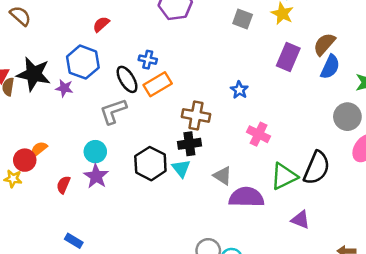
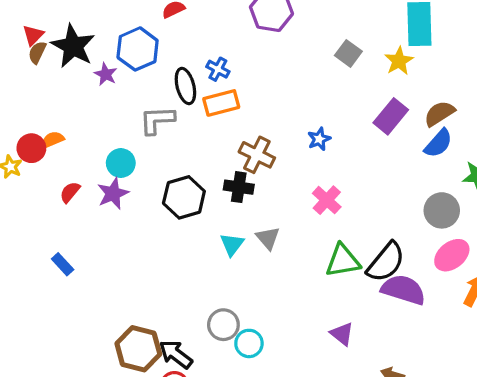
cyan triangle: (181, 168) -> (232, 244), moved
purple semicircle: (246, 197) -> (403, 290), moved
purple triangle: (300, 220) -> (342, 334), moved

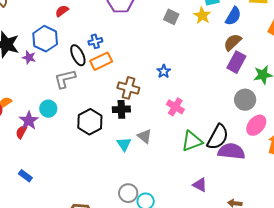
blue cross: (218, 69) -> (95, 41), turned -32
purple rectangle: (391, 116) -> (236, 62), moved
blue semicircle: (438, 143) -> (233, 16), moved
purple star: (113, 194) -> (29, 121), moved

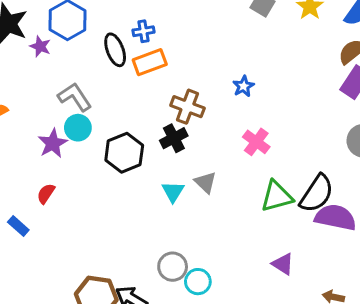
gray L-shape: (65, 79) -> (75, 97), moved, turned 65
cyan circle: (48, 109) -> (78, 128), moved
black cross: (121, 109) -> (174, 138), turned -30
purple star: (29, 121) -> (53, 143), moved
red semicircle: (21, 132) -> (46, 194), moved

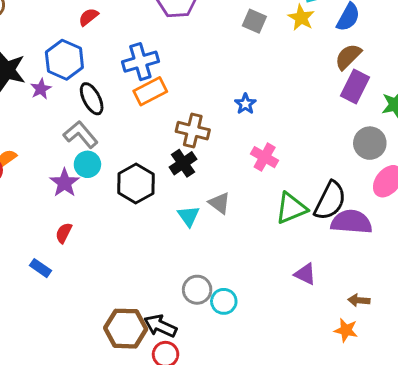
blue cross: (143, 31) -> (140, 62), size x1.6
purple star: (40, 46) -> (41, 89), turned 30
black ellipse: (115, 50) -> (92, 99), moved

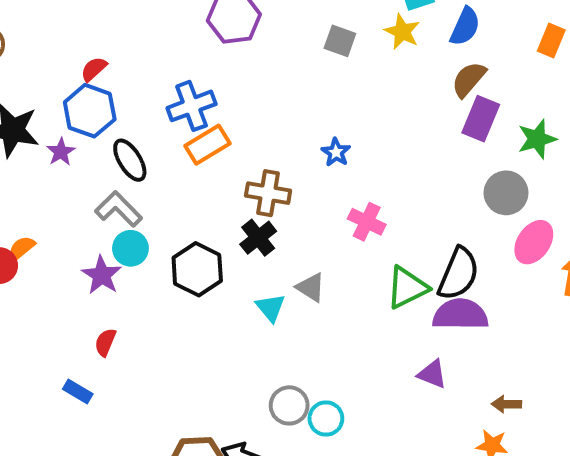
red semicircle: (89, 17) -> (94, 69), moved
purple semicircle: (351, 222) -> (460, 315), moved

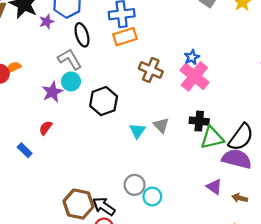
pink cross: (367, 222) -> (194, 76), moved, size x1.5
black cross: (258, 238) -> (199, 121), moved, turned 30
brown arrow: (506, 404) -> (240, 198), moved

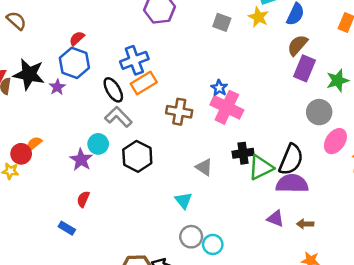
black ellipse: (82, 35) -> (113, 90), moved
gray L-shape: (70, 59) -> (118, 117), moved
cyan triangle: (137, 131) -> (183, 200), moved

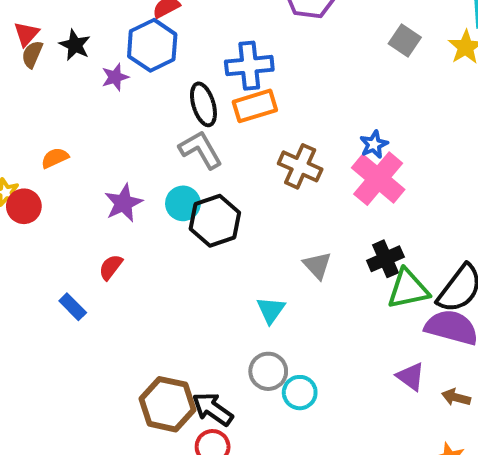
black star: (29, 74) -> (75, 45), size x0.6
cyan circle: (98, 144) -> (183, 203), moved
black cross: (243, 153) -> (385, 259), turned -30
red circle: (21, 154) -> (24, 206), moved

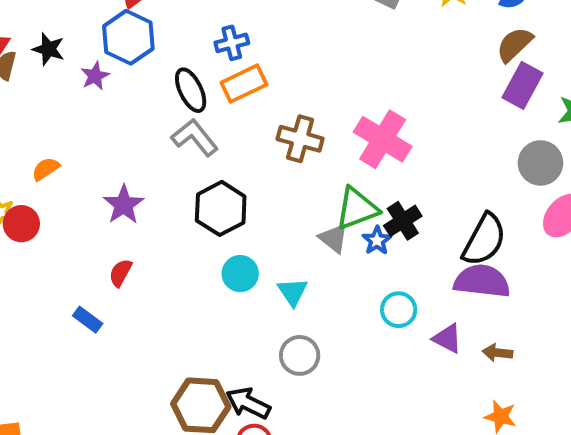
blue cross: (249, 66) -> (232, 43), size x0.7
blue star: (374, 144) -> (377, 241), moved
cyan circle: (183, 203) -> (240, 274), moved
green triangle: (408, 289) -> (357, 208), moved
cyan circle: (300, 393) -> (399, 310), moved

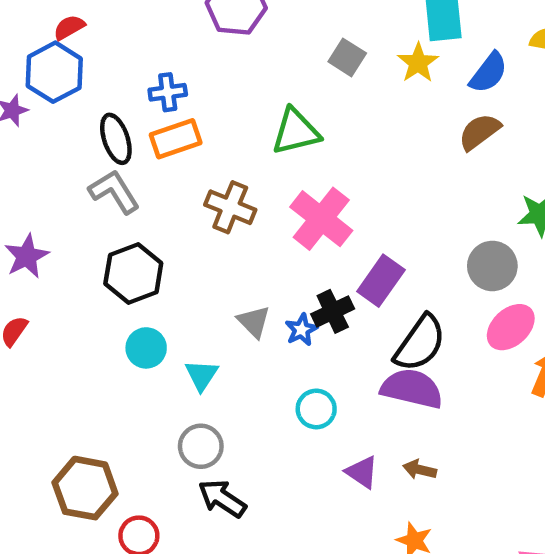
purple rectangle: (523, 85) -> (381, 281), moved
green triangle: (357, 208) -> (296, 132), moved
purple triangle: (447, 338) -> (362, 472), moved
black arrow: (248, 403) -> (222, 498), moved

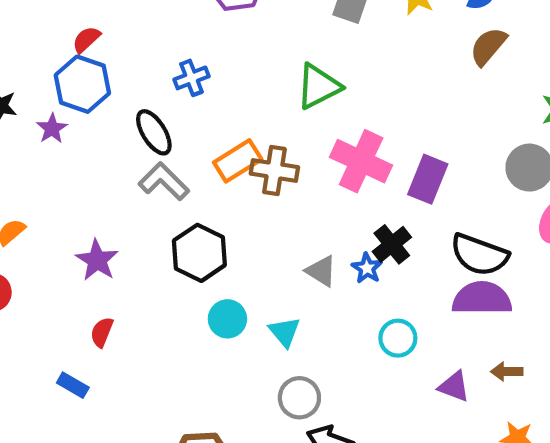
orange rectangle: (176, 139) -> (238, 161), moved
purple rectangle: (381, 281) -> (428, 179), moved
black semicircle: (420, 343) -> (479, 255), turned 88

